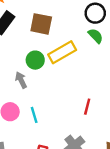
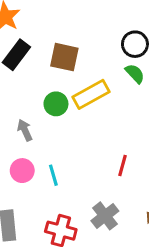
gray arrow: (21, 80) -> (25, 130), moved

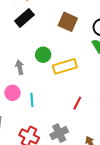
brown square: (64, 57) -> (68, 22), moved
yellow rectangle: (91, 94) -> (65, 66), moved

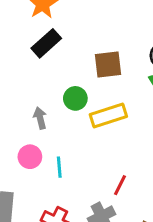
brown square: (68, 22) -> (108, 65), moved, turned -30
red line: (77, 103) -> (120, 185), moved

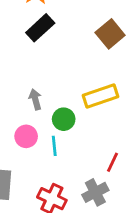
brown square: (108, 65) -> (110, 34), moved, turned -32
green circle: (75, 98) -> (64, 119), moved

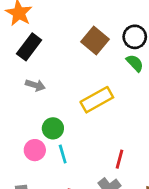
gray arrow: (35, 99) -> (35, 85), moved, turned 132
green circle: (64, 119) -> (53, 128), moved

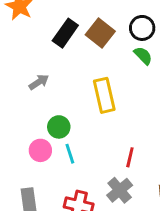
black rectangle: (29, 47) -> (65, 33), moved
gray arrow: (35, 85) -> (39, 82), turned -48
yellow rectangle: (97, 100) -> (104, 95), turned -72

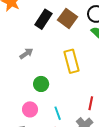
pink circle: (40, 150) -> (30, 109), moved
cyan line: (70, 154) -> (58, 113), moved

